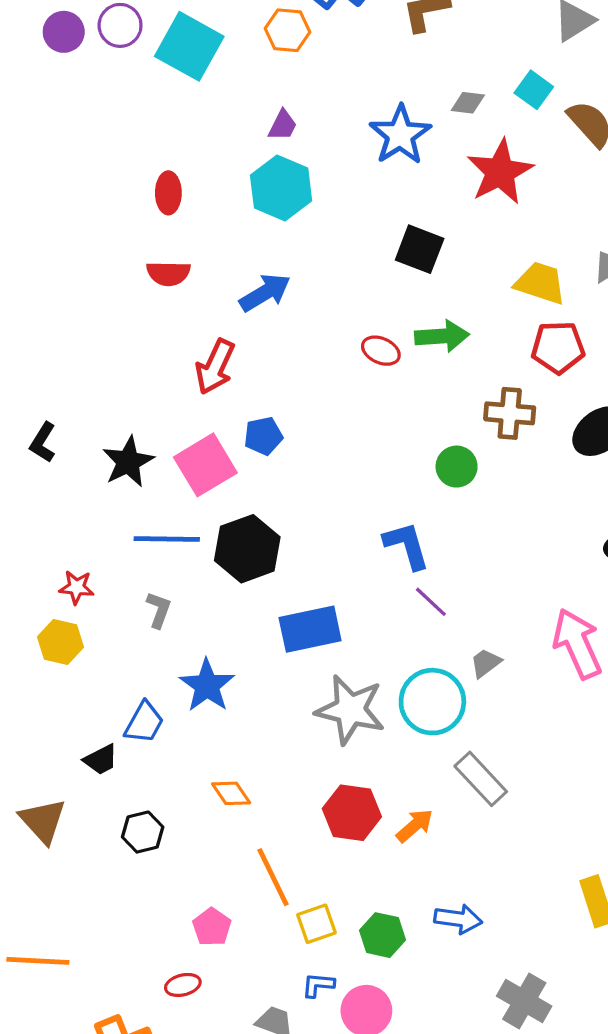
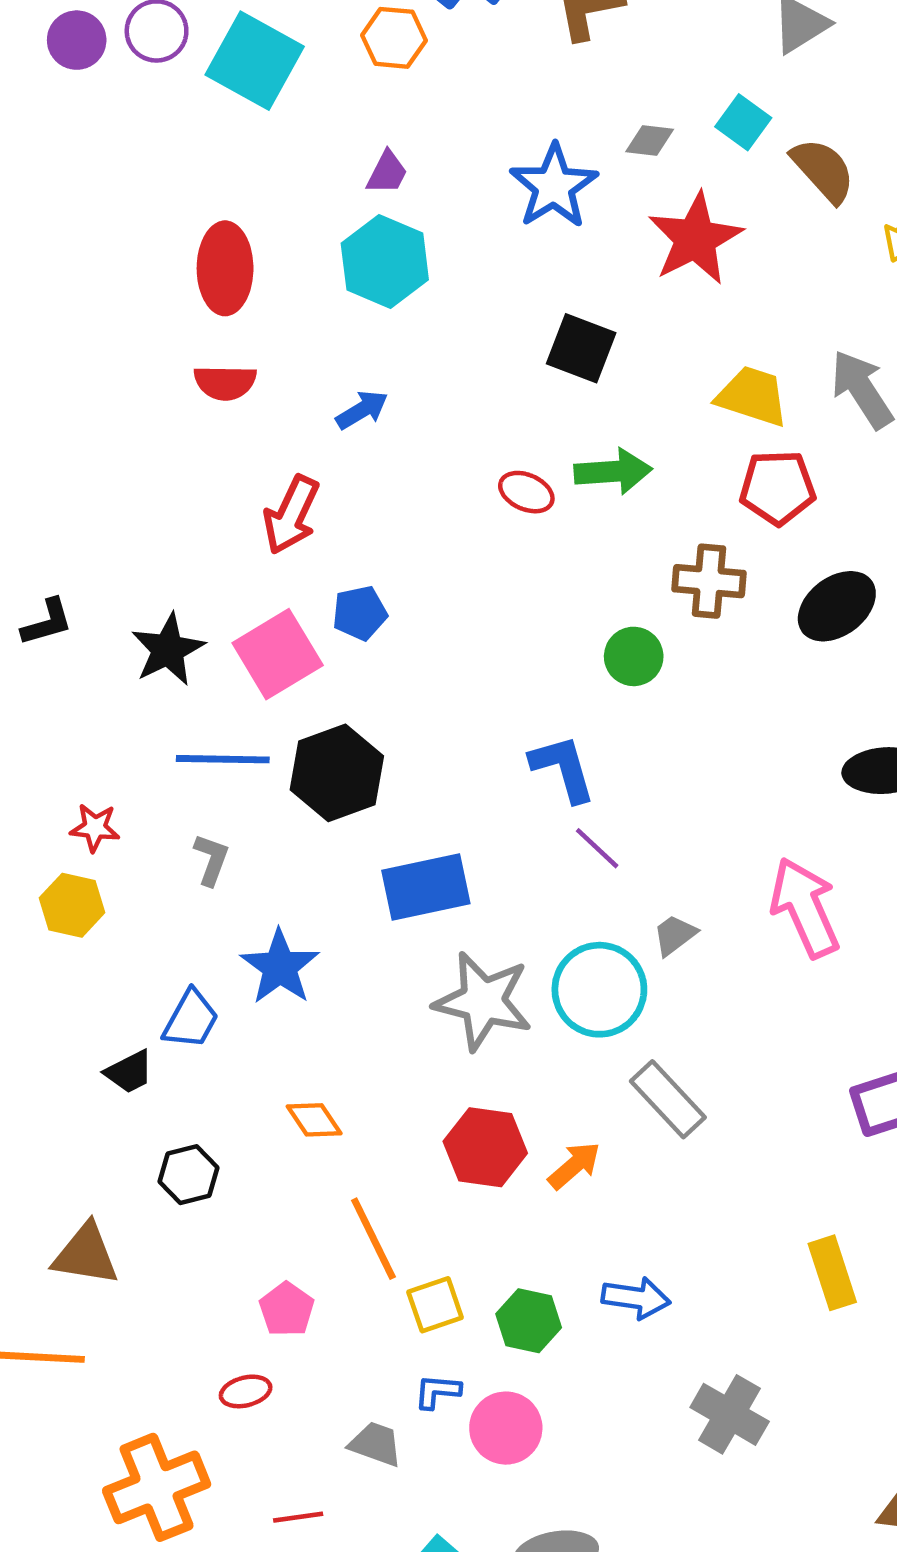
red ellipse: (168, 193) -> (225, 268), size x1.5
blue arrow: (265, 293) -> (362, 410), size x0.7
black L-shape: (43, 442) -> (47, 622), turned -138
brown triangle: (43, 821) -> (86, 1255), moved, turned -39

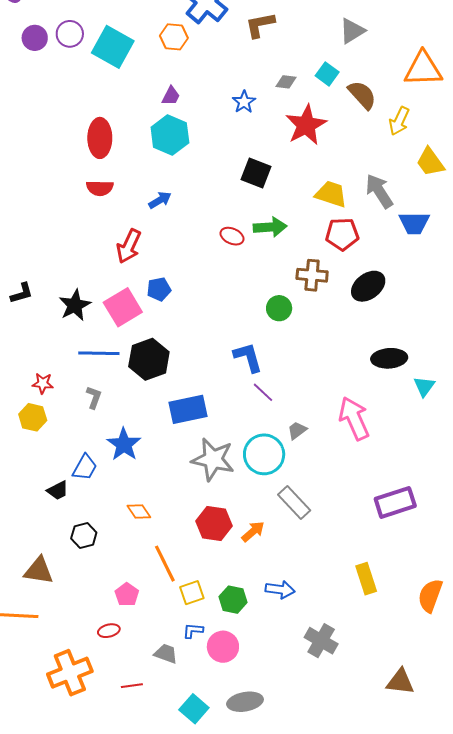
blue star: (554, 186) -> (244, 102), size x0.6

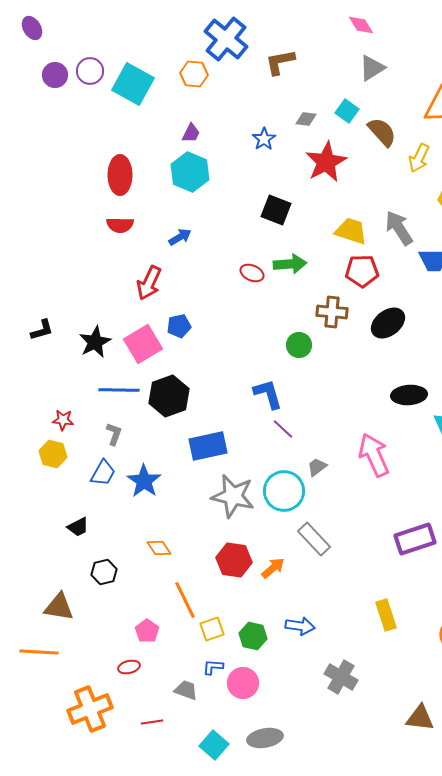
blue trapezoid: (85, 467) -> (103, 473), moved

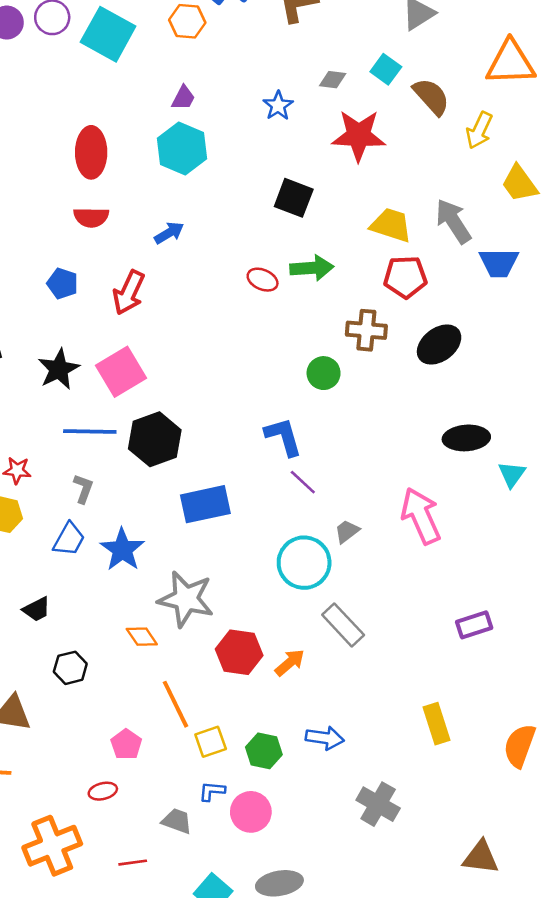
red star: (326, 162) -> (359, 135), turned 30
blue pentagon: (179, 326) -> (63, 283), moved, turned 30
gray star: (233, 496) -> (186, 599), moved
purple rectangle: (415, 539) -> (474, 625), size x0.7

